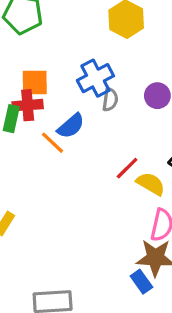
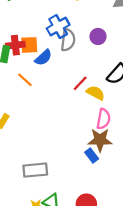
orange square: (35, 82) -> (29, 45), moved
gray semicircle: (110, 100) -> (68, 40), size x1.5
orange line: (53, 143) -> (25, 80), moved

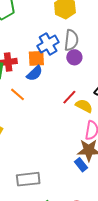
purple circle: (98, 36) -> (74, 57), moved
gray semicircle: (68, 40) -> (71, 40), moved
orange square: (29, 45) -> (36, 58), moved

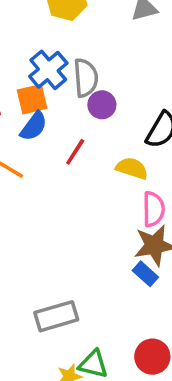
gray semicircle: (71, 40) -> (86, 78), moved
purple circle: (74, 57) -> (102, 105), moved
red line: (69, 97) -> (75, 152), moved

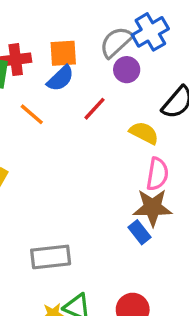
blue cross: (48, 70) -> (150, 32), moved
gray semicircle: (86, 78) -> (116, 42), turned -138

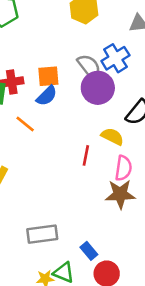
gray semicircle: (116, 42) -> (89, 67), turned 96
purple circle: (127, 70) -> (98, 88), size x1.6
red line: (95, 109) -> (86, 155), moved, turned -30
blue rectangle: (140, 232) -> (89, 251), moved

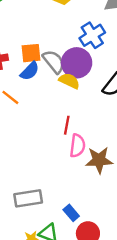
gray semicircle: (89, 67) -> (54, 62), moved
yellow semicircle: (112, 136) -> (69, 81), moved
pink semicircle: (123, 168) -> (77, 146), moved

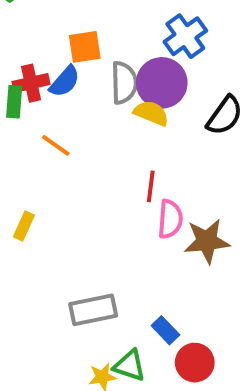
orange square: (31, 53) -> (85, 47), moved
gray semicircle: (54, 62) -> (124, 83), turned 40
blue semicircle: (30, 71) -> (65, 82), moved

